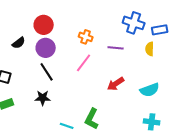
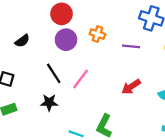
red circle: (44, 25) -> (62, 14), moved
purple circle: (46, 48) -> (66, 40), moved
pink line: (84, 63) -> (81, 79), moved

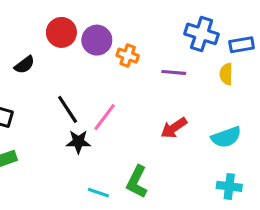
red circle: (62, 14) -> (61, 32), moved
purple circle: (66, 40) -> (97, 40), moved
black star: (49, 102) -> (78, 142), moved

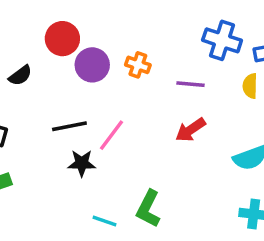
purple circle: (97, 40) -> (92, 65), moved
black line: (68, 109) -> (69, 126), turned -68
red arrow: (174, 128) -> (190, 130), moved

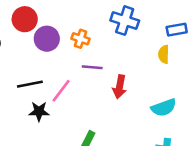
blue cross: (222, 40) -> (125, 21), moved
purple line: (190, 84) -> (92, 67), moved
red arrow: (190, 130) -> (120, 87), turned -45

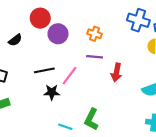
blue cross: (125, 21) -> (138, 20), moved
orange cross: (81, 39) -> (95, 34), moved

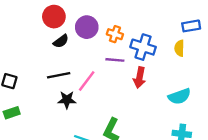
blue cross: (138, 20) -> (143, 47), moved
purple circle: (58, 34) -> (87, 27), moved
black semicircle: (15, 40) -> (61, 41), moved

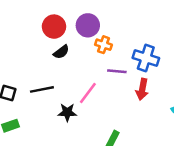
purple circle: (87, 27) -> (88, 25), moved
orange cross: (115, 34) -> (104, 45), moved
black line: (59, 75) -> (42, 89), moved

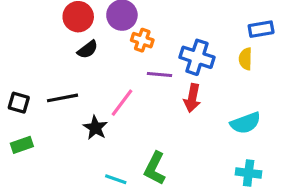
black star: (67, 112) -> (95, 128), turned 30

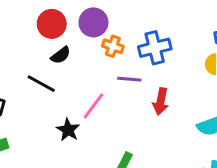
blue cross: (197, 57) -> (155, 48), moved, turned -32
black line: (63, 98) -> (41, 84), moved, turned 40

